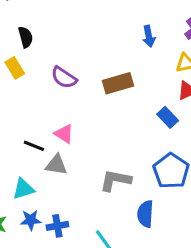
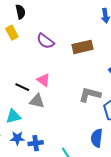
gray L-shape: (115, 180) -> (90, 95), moved

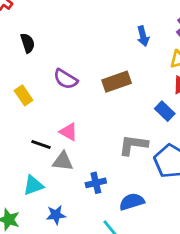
yellow rectangle: (12, 33) -> (24, 95), moved
blue star: (17, 138) -> (56, 215), moved
blue semicircle: (97, 138) -> (132, 202), moved, turned 72
blue cross: (36, 143) -> (96, 183), moved

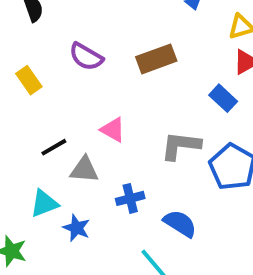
pink triangle: (69, 132) -> (113, 130), moved
black line: (41, 145) -> (54, 147), turned -48
blue semicircle: (132, 202) -> (180, 224), turned 50
blue star: (56, 215) -> (77, 228), moved, turned 30

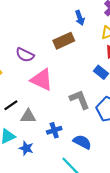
brown rectangle: (156, 59) -> (64, 41), moved
pink triangle: (113, 130) -> (42, 80), moved, size x1.6
gray L-shape: (181, 146) -> (80, 100), turned 65

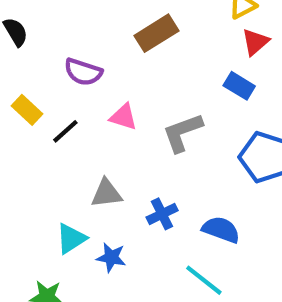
pink triangle: (42, 80) -> (123, 117), size x0.6
gray L-shape: (80, 100) -> (182, 133), moved, turned -80
black line: (11, 105) -> (65, 131), moved

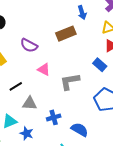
black line: (65, 131) -> (16, 86), moved

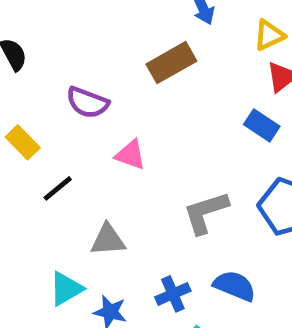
gray L-shape: (70, 82) -> (206, 212), moved
black line: (16, 86) -> (58, 188), moved
blue cross: (54, 117) -> (173, 294), moved

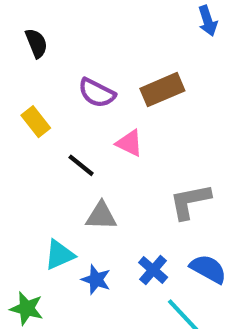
brown rectangle: (171, 63) -> (162, 90), moved
black line: (58, 188) -> (81, 165), moved, turned 72
blue cross: (173, 294) -> (153, 270), turned -32

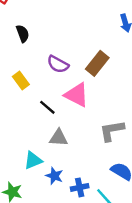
brown rectangle: (162, 90) -> (97, 63), turned -30
pink triangle: (129, 143) -> (77, 95), size x1.5
blue cross: (153, 270) -> (80, 187), moved, turned 36

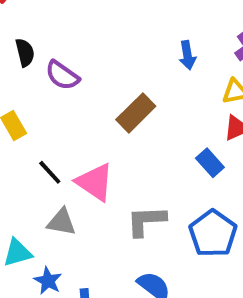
purple semicircle: (58, 64) -> (62, 75), moved
pink triangle: (77, 95) -> (95, 182), moved

